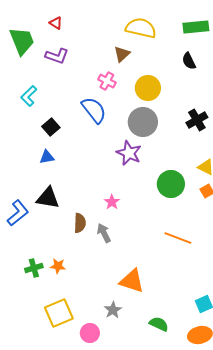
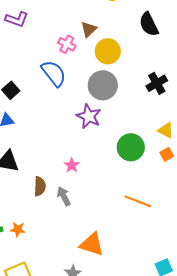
brown triangle: (122, 54) -> (89, 29), moved
black semicircle: (189, 61) -> (149, 24), size x1.4

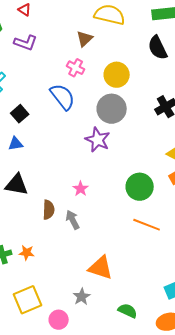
brown triangle: (89, 29) -> (85, 39), moved
green circle: (131, 147) -> (140, 187), moved

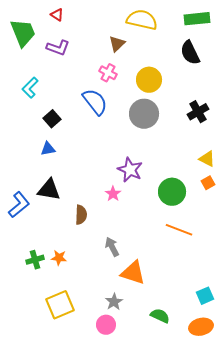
purple star: (98, 140) -> (130, 170), moved
gray arrow: (73, 220) -> (112, 247), moved
pink circle: (59, 320) -> (106, 325), moved

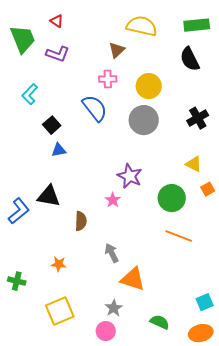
pink cross: (108, 73) -> (108, 79), turned -30
blue triangle: (48, 149) -> (59, 150), moved
yellow triangle: (207, 159) -> (194, 164), moved
green cross: (35, 260) -> (17, 281), moved, turned 30

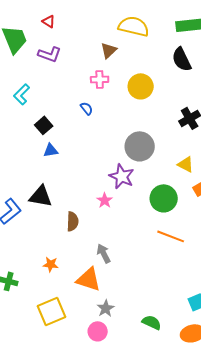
blue semicircle: (95, 108) -> (87, 108), size x0.5
gray circle: (144, 120) -> (140, 146), moved
orange triangle: (133, 279) -> (89, 279), moved

